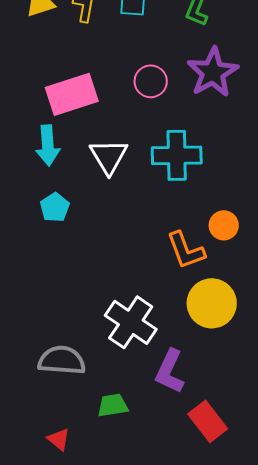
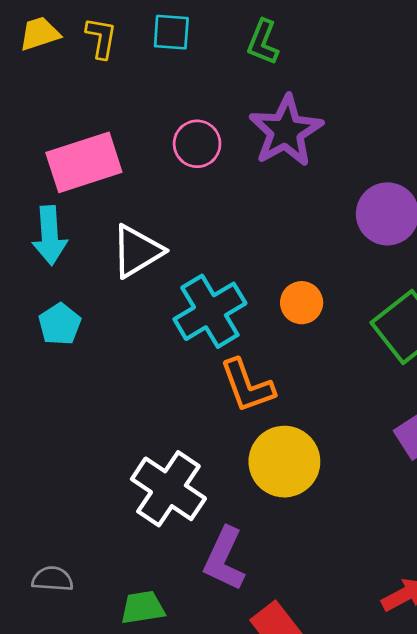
cyan cross: (177, 155) -> (210, 311), moved, turned -30
white triangle: (109, 156) -> (137, 251), turned 30
orange circle: (224, 225) -> (302, 303), moved
gray semicircle: (62, 360) -> (52, 579), moved, size x0.6

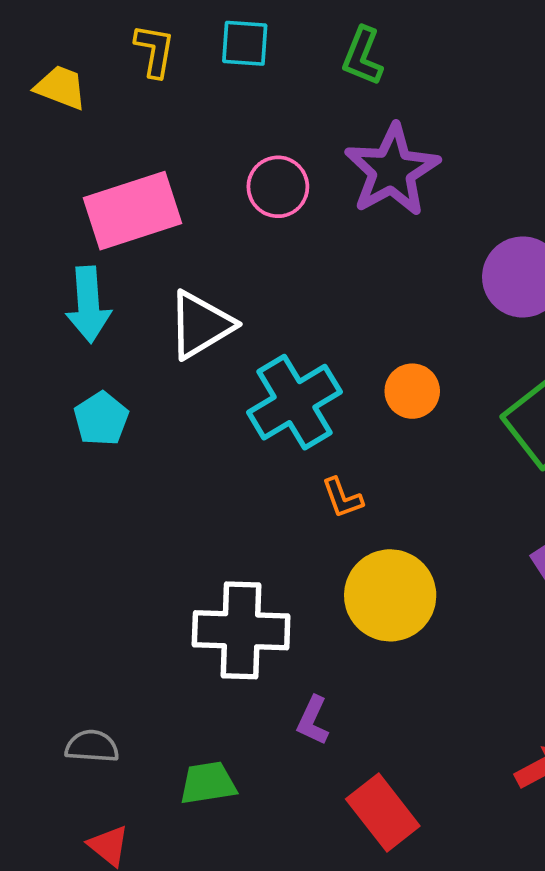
yellow trapezoid: (40, 34) -> (61, 87), moved, turned 39
orange L-shape: (247, 386) -> (342, 498), size x0.6
white cross: (168, 489) -> (241, 630), turned -32
purple L-shape: (224, 559) -> (313, 721), size x0.6

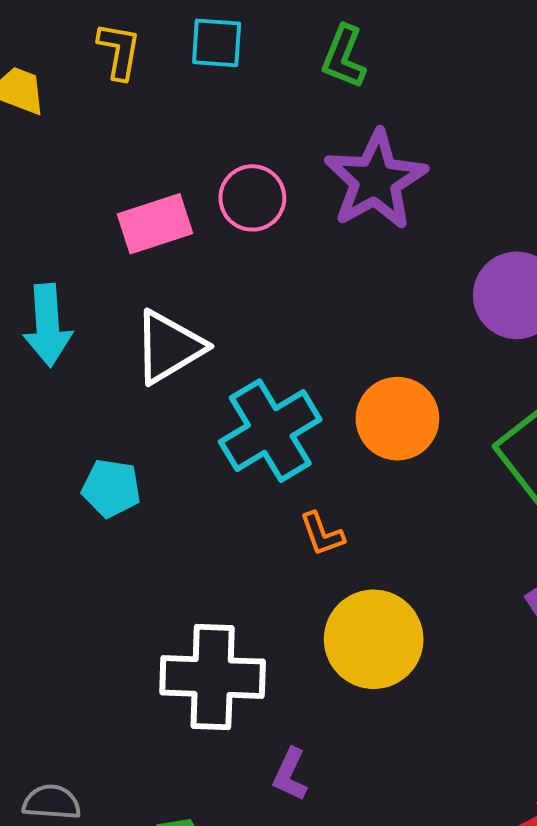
pink rectangle: (133, 211) -> (155, 224), moved, size x0.7
orange circle: (412, 391) -> (397, 419), size x1.4
cyan pentagon: (101, 419) -> (111, 488), moved, turned -30

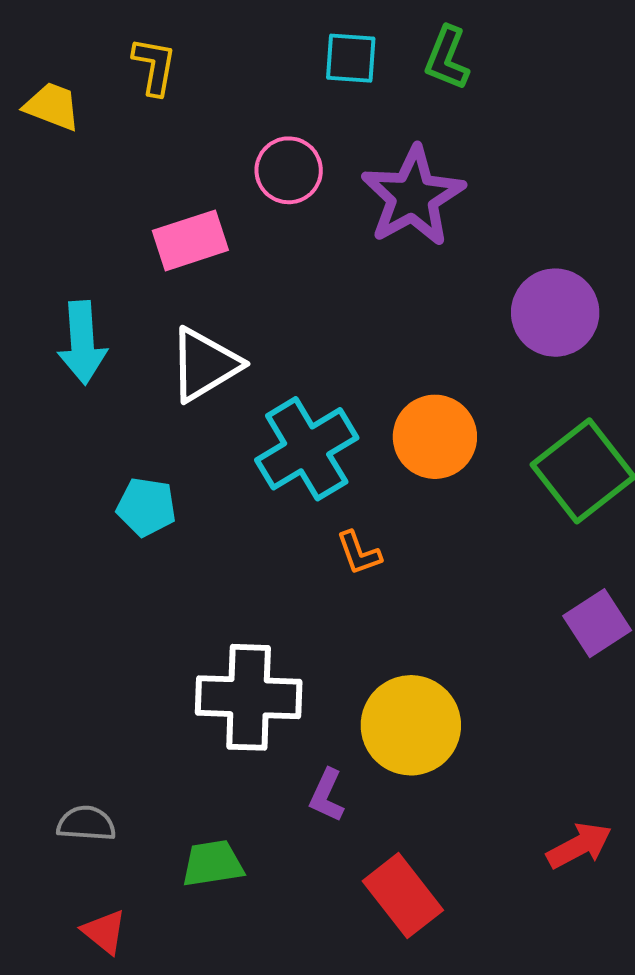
cyan square: (217, 43) -> (351, 58), moved
green L-shape: (344, 57) -> (447, 58), moved
pink circle: (252, 198) -> (289, 170), moved
yellow circle: (374, 639) -> (411, 725), moved

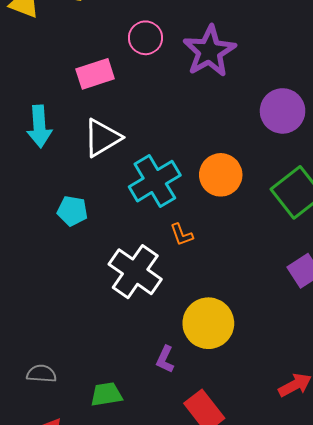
white cross: (249, 697) -> (135, 272), moved, turned 33

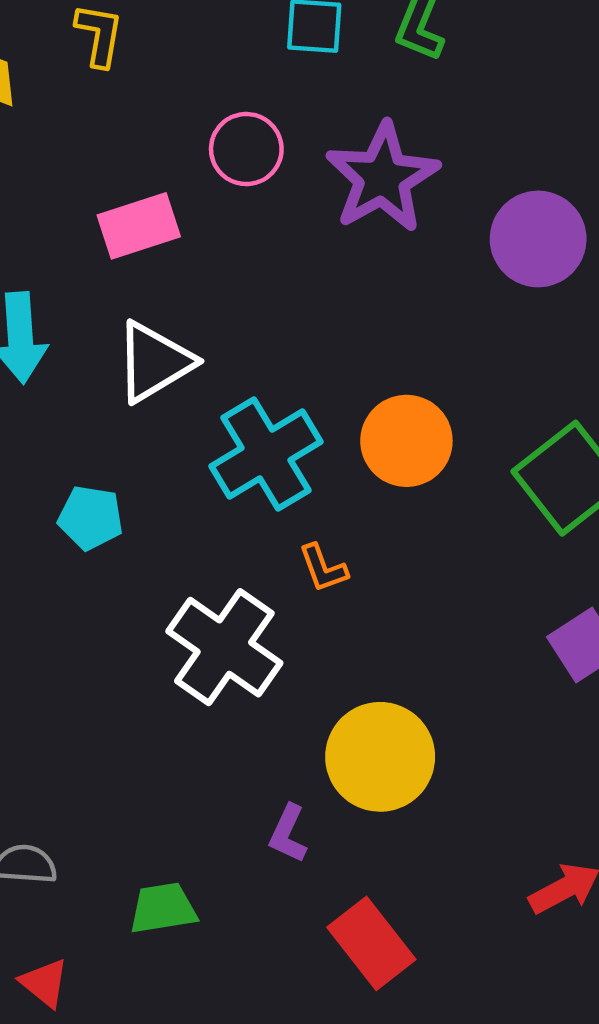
purple circle: (283, 111) -> (538, 239), moved

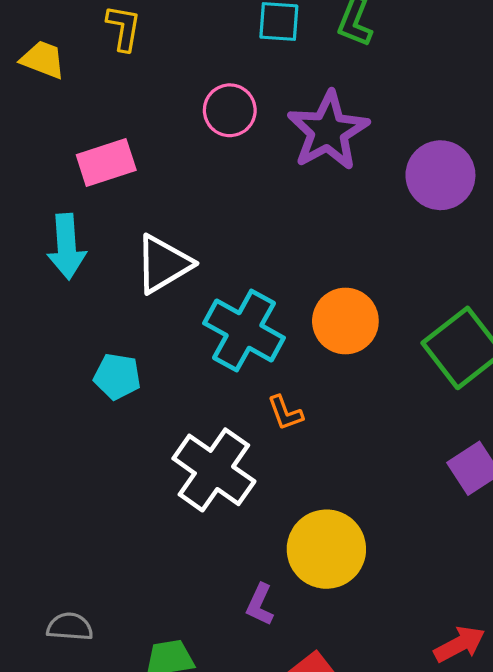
pink rectangle: (139, 226) -> (106, 163), moved
cyan cross: (266, 454) -> (244, 330), turned -30

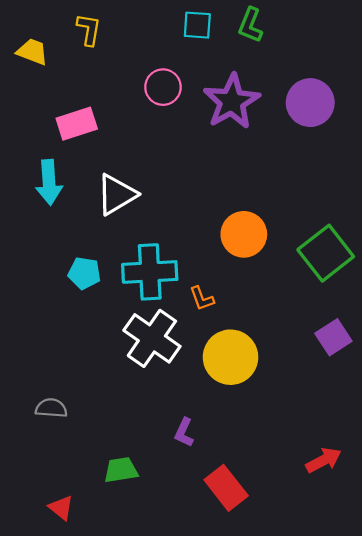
purple circle: (440, 175) -> (310, 103), moved
cyan cross: (244, 330) -> (150, 272), moved, turned -32
yellow circle: (326, 549) -> (231, 357), moved
gray semicircle: (70, 627) -> (51, 408), moved

